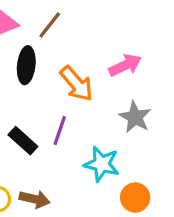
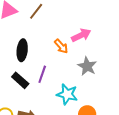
black ellipse: (26, 65) -> (22, 50), moved
orange arrow: (76, 84) -> (61, 46), moved, size x0.7

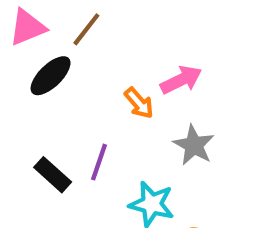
black ellipse: (22, 50) -> (51, 76), moved, turned 40

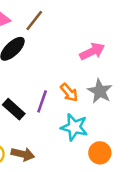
orange arrow: (139, 103) -> (69, 92), moved

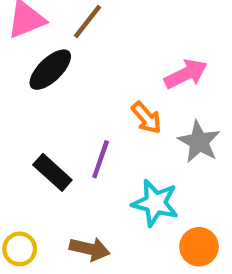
orange arrow: (69, 92) -> (146, 118), moved
brown arrow: (23, 154) -> (90, 249), moved

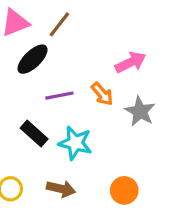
purple line: (101, 159) -> (59, 96), moved, turned 60
cyan star: (155, 203) -> (75, 143), moved
orange circle: (199, 247) -> (124, 190), moved

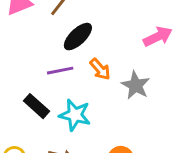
black ellipse: (33, 59) -> (78, 37), moved
pink arrow: (131, 62) -> (158, 37), moved

